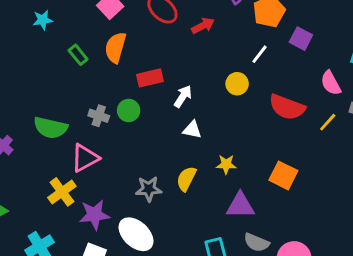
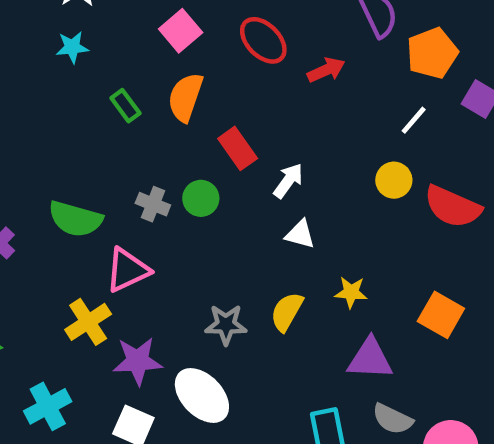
red rectangle: (150, 78) -> (238, 148), turned 65
yellow circle: (237, 84) -> (394, 180), moved

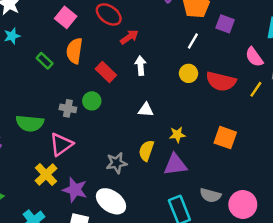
red arrow: (326, 70) -> (129, 37), moved
white arrow: (288, 181) -> (140, 66), moved, turned -30
purple triangle: (370, 359) -> (175, 165), moved
purple star: (138, 361) -> (75, 190), turned 30

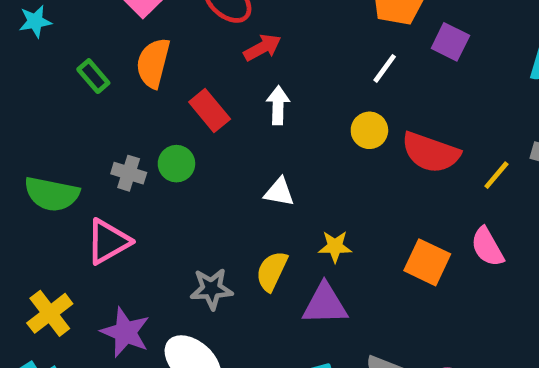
pink semicircle: (254, 57) -> (487, 247), moved
yellow cross: (46, 175) -> (50, 313), moved

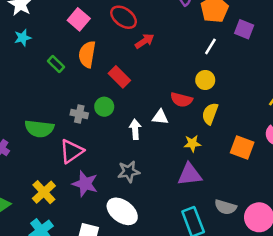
white arrow: (278, 105) -> (135, 129), moved
red semicircle: (431, 152) -> (181, 100), moved, size x0.7
yellow semicircle: (272, 271) -> (210, 114), moved
purple star: (125, 332) -> (85, 184), moved

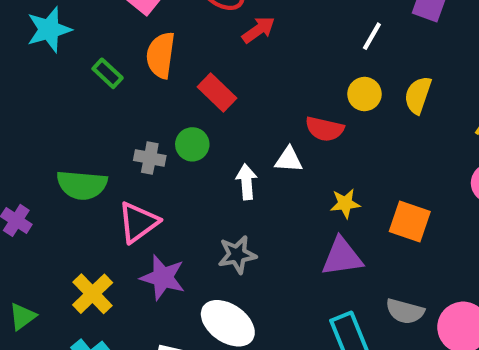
cyan star: (23, 38) -> (49, 30), size x1.5
yellow semicircle: (210, 114) -> (418, 95), moved
orange square: (242, 147) -> (410, 221), moved

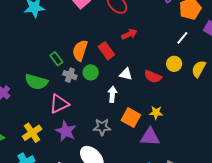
red arrow: (258, 30) -> (129, 34), moved
orange semicircle: (161, 55) -> (80, 50), moved
green rectangle: (108, 73) -> (56, 59), moved
white triangle: (289, 160) -> (126, 74), moved
orange square: (410, 221) -> (131, 118), moved

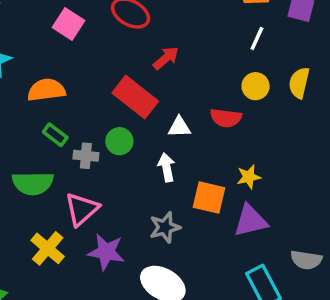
orange semicircle: (80, 50) -> (46, 90), moved, turned 80
red rectangle: (106, 51) -> (135, 97), size x1.4
yellow cross: (32, 133) -> (48, 248), moved

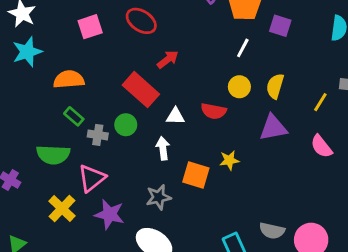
pink square: (68, 24) -> (90, 27), turned 35
purple triangle: (250, 221) -> (273, 128), moved

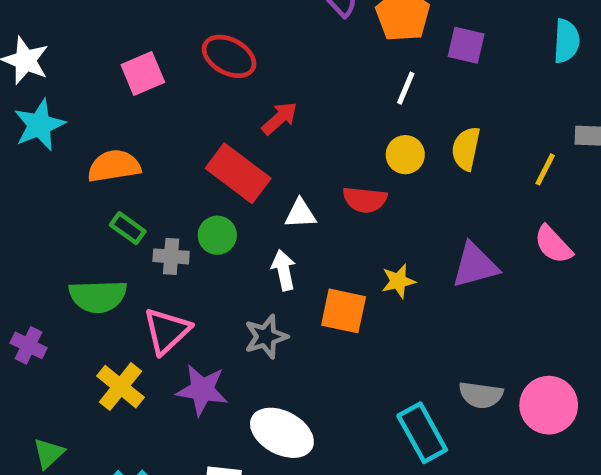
purple triangle: (273, 128) -> (475, 265), moved
gray star: (159, 197) -> (266, 337), moved

